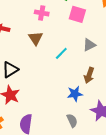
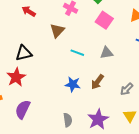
cyan line: (61, 53) -> (77, 53), turned 48
blue star: (75, 94) -> (73, 84), moved

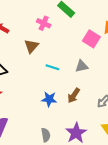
pink square: (104, 20) -> (91, 39), moved

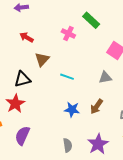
brown triangle: (31, 46) -> (42, 59), moved
cyan line: (52, 67) -> (67, 77), moved

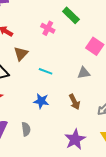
brown arrow: (97, 107) -> (74, 102), turned -63
blue star: (72, 110) -> (41, 101), moved
gray semicircle: (68, 145) -> (26, 129), moved

